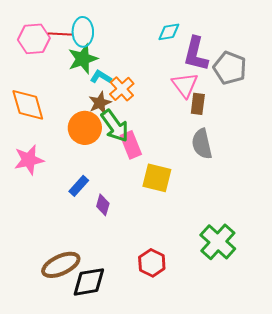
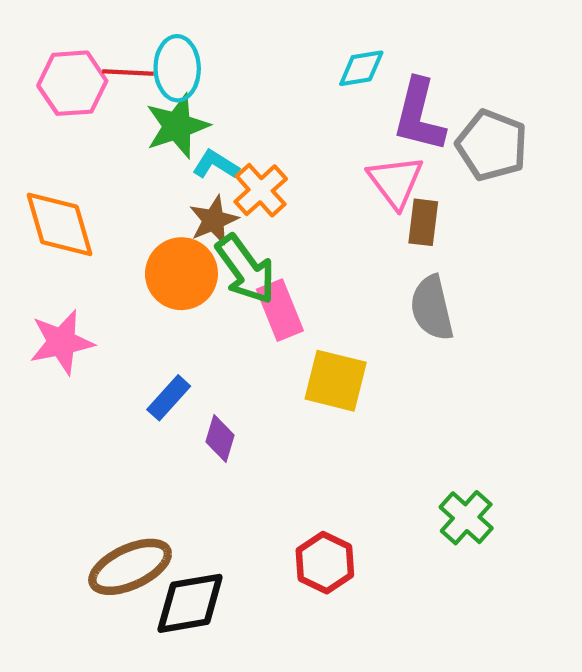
green cross: (218, 242) -> (466, 518), size x0.7

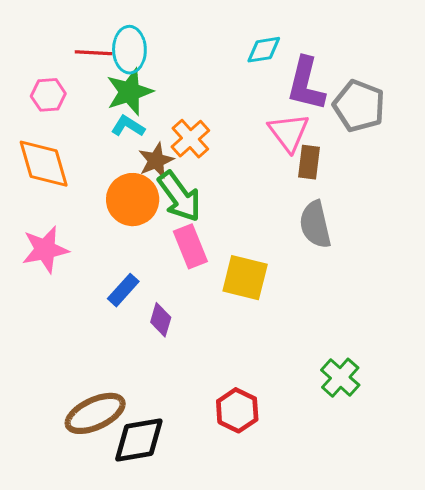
pink hexagon: (72, 83) -> (48, 95), moved, size x0.7
cyan L-shape: (216, 165) -> (128, 126), moved
pink rectangle: (280, 310) -> (190, 246), moved

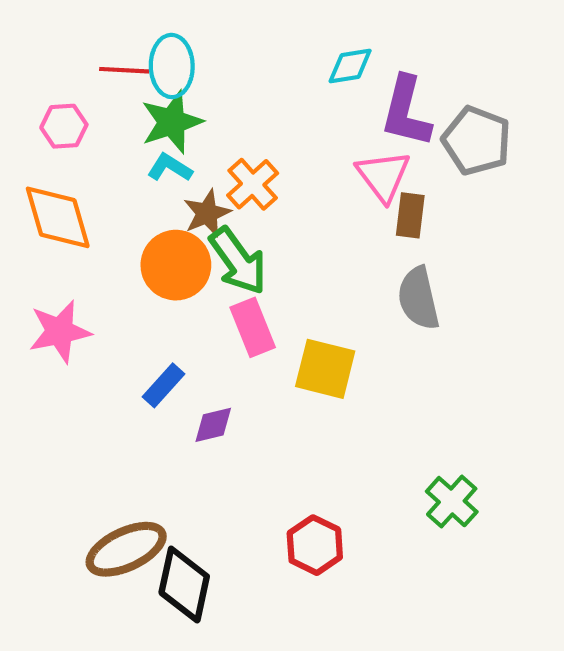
purple diamond: (161, 320) -> (213, 425), turned 60
black diamond: (139, 440) -> (184, 584), turned -68

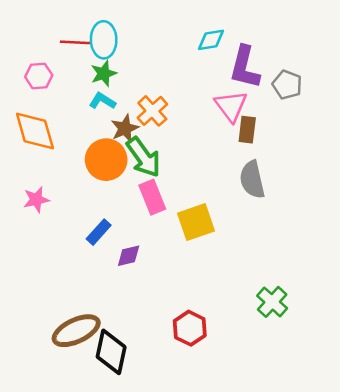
green star: (172, 122) -> (104, 74), size x0.7
gray pentagon: (477, 141) -> (287, 85), size x0.7
pink star: (60, 331) -> (36, 200), size x0.7
yellow square: (325, 369) -> (196, 222), turned -33

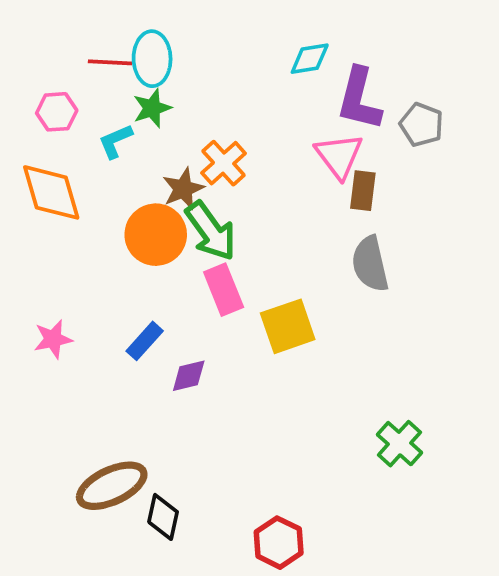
cyan L-shape: (102, 101) -> (115, 141), moved, turned -55
pink star: (36, 200) -> (53, 339), moved
red hexagon: (190, 328) -> (279, 543), moved
black diamond: (111, 352) -> (163, 517), size x0.7

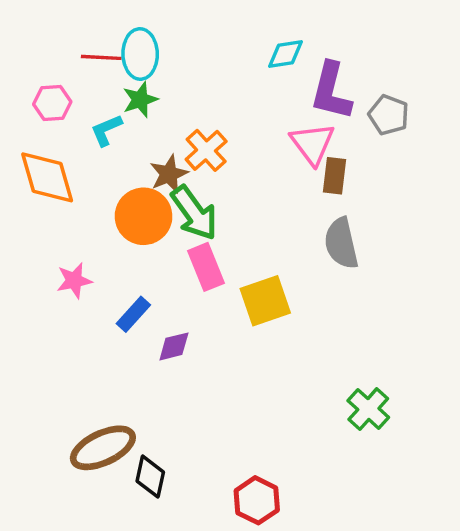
pink star: (53, 339) -> (74, 281), moved

